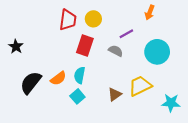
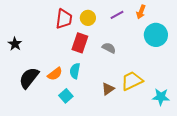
purple line: (126, 34) -> (117, 15), moved
cyan circle: (157, 52) -> (156, 35), moved
cyan square: (77, 96) -> (66, 96), moved

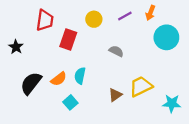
red trapezoid: (64, 19) -> (45, 20), moved
red rectangle: (80, 43) -> (68, 39), moved

